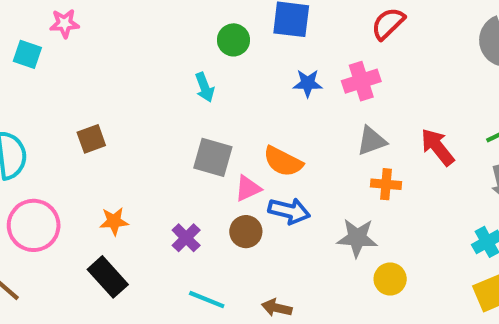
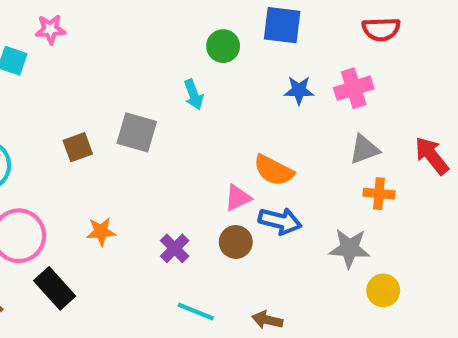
red semicircle: (388, 23) -> (381, 29), turned -138
gray square: (213, 157) -> (137, 132), moved
black rectangle: (108, 277) -> (55, 288), moved

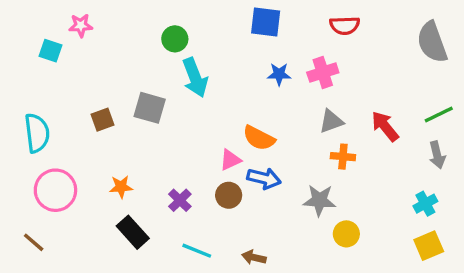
green circle: (223, 46) -> (175, 39), moved
cyan arrow: (194, 95) -> (195, 78), size x1.6
black rectangle: (55, 288) -> (133, 232), moved

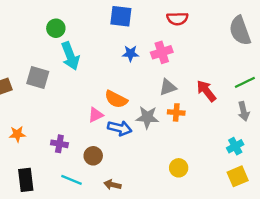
brown circle: (229, 195) -> (93, 156), moved
purple cross: (180, 200) -> (59, 144), turned -35
gray star: (319, 200) -> (147, 117), moved
black rectangle: (133, 232) -> (26, 180), moved, turned 35

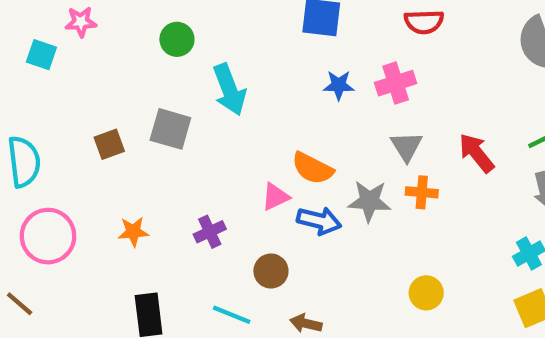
green circle: (56, 28) -> (177, 39), moved
gray triangle: (168, 87) -> (406, 146), turned -42
purple cross: (59, 144) -> (210, 232), moved, turned -35

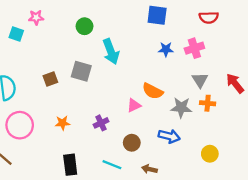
blue arrow: (319, 221) -> (169, 136), moved

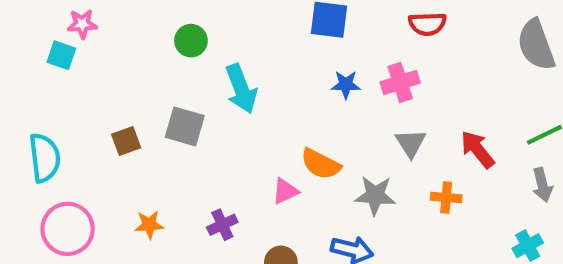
pink star: (36, 17) -> (82, 24), moved
orange cross: (208, 103) -> (446, 198), moved

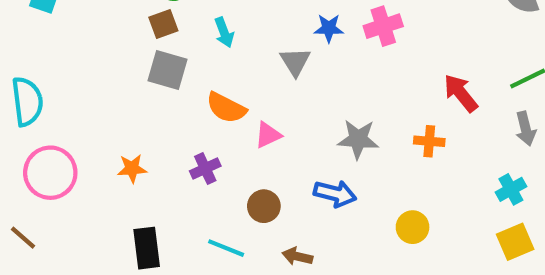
cyan arrow: (241, 89) -> (224, 32), size x0.6
brown square: (126, 141) -> (163, 24), moved
gray triangle: (411, 143) -> (295, 62), moved
orange semicircle: (321, 164) -> (226, 108), moved

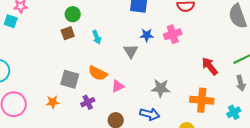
gray square: (168, 70) -> (70, 79), moved
orange cross: (429, 141) -> (202, 100), moved, size x1.6

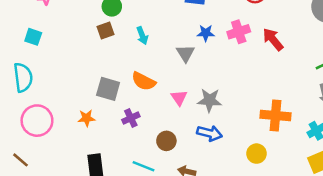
cyan square: (11, 21) -> (33, 37), moved
red arrow: (210, 66) -> (273, 39), moved
pink triangle: (118, 86) -> (179, 98), moved, turned -40
gray star: (161, 88) -> (210, 100), moved

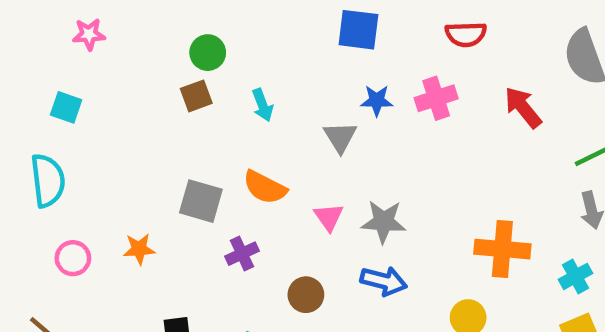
red arrow: (273, 39) -> (523, 107), moved
orange star: (86, 118) -> (139, 249), moved
pink circle: (37, 121) -> (73, 258), size x0.6

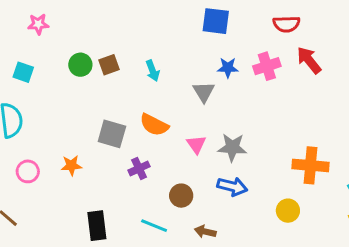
green circle: (208, 53) -> (80, 65), moved
red arrow: (523, 107) -> (309, 60), moved

